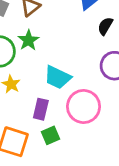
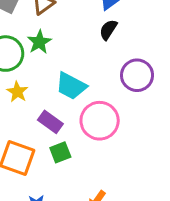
black semicircle: (105, 26) -> (108, 30), moved
purple rectangle: (41, 109) -> (50, 122), turned -70

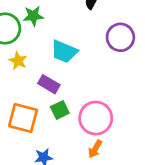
green star: (39, 42) -> (33, 16), turned 30
pink circle: (100, 121) -> (96, 118), moved

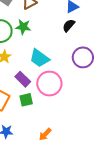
pink circle: (96, 118) -> (49, 84), moved

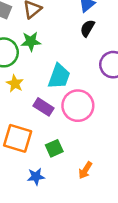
cyan trapezoid: (39, 58) -> (59, 76), turned -95
green square: (26, 100) -> (54, 148), moved

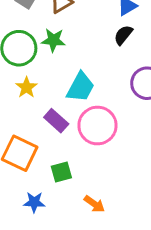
orange arrow: (85, 170) -> (94, 204), turned -96

